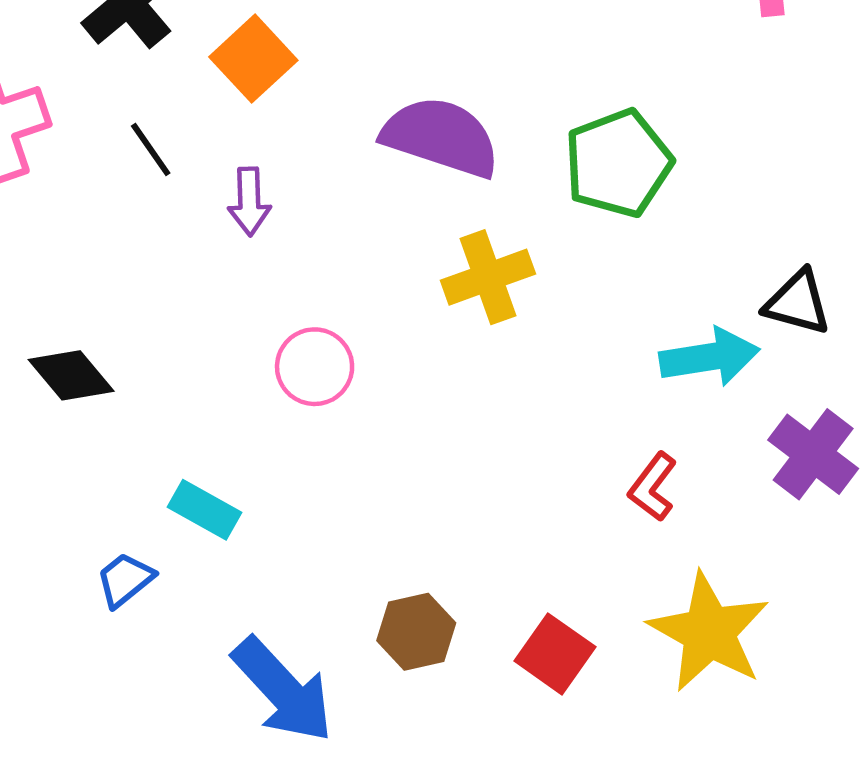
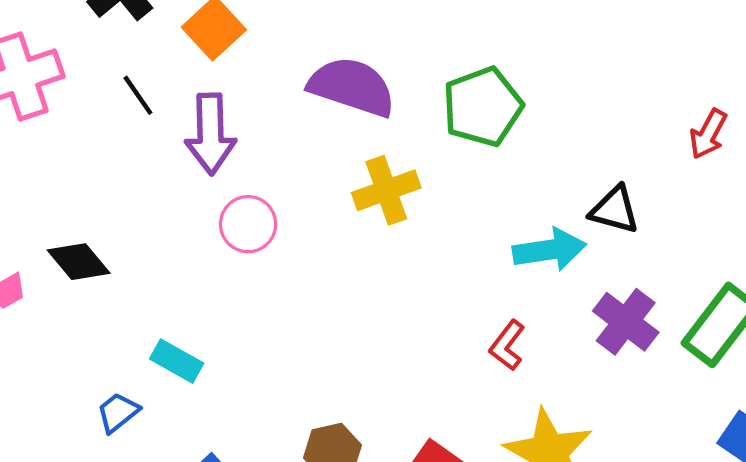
purple arrow: (249, 202) -> (210, 134), size x1.6
pink circle: (315, 367) -> (248, 224), moved

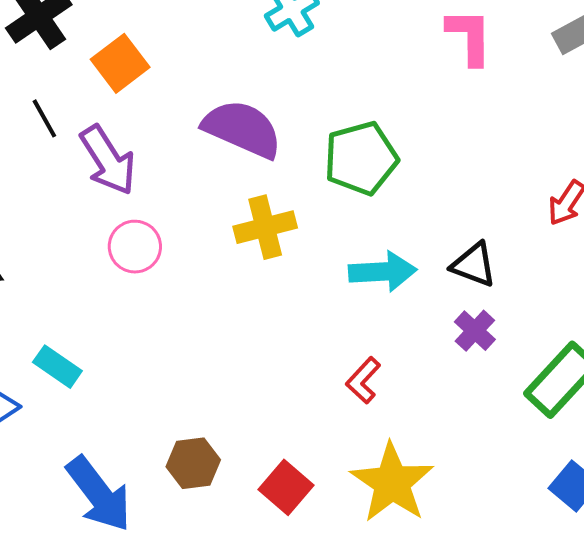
purple arrow: (210, 134) -> (108, 160), turned -36
cyan arrow: (549, 250) -> (383, 272), moved
purple cross: (626, 322) -> (475, 331), moved, size x0.7

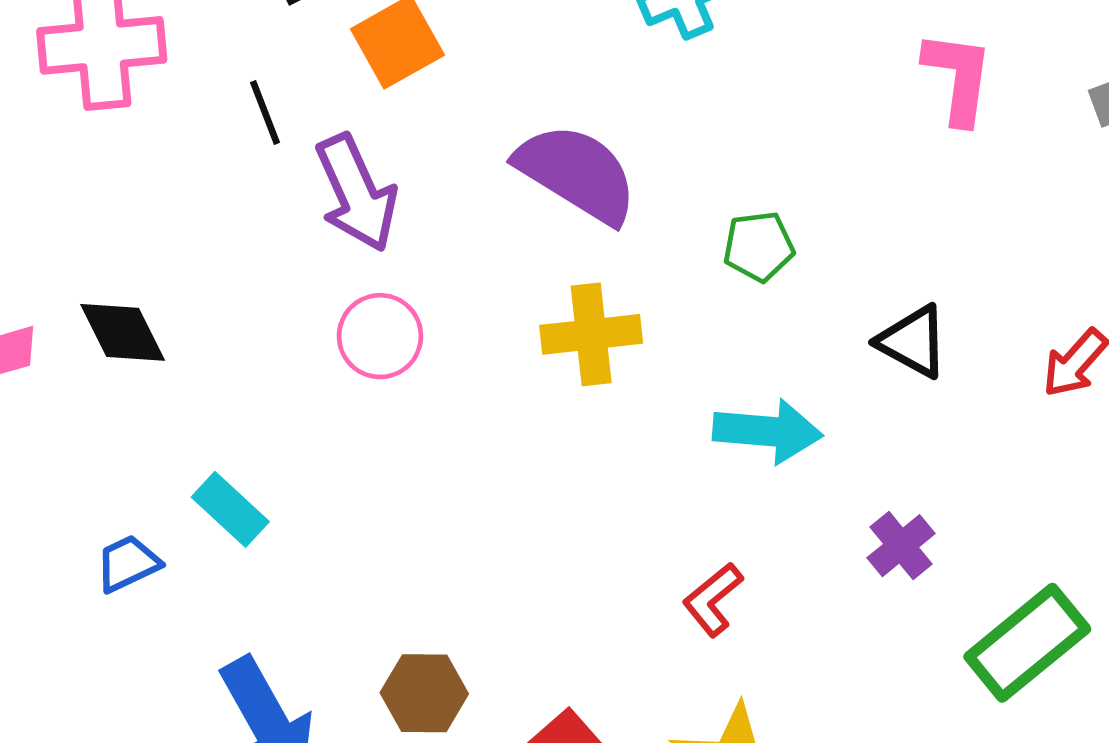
green pentagon: (361, 158) -> (759, 246), size x0.6
black triangle: (474, 265) -> (913, 341), moved

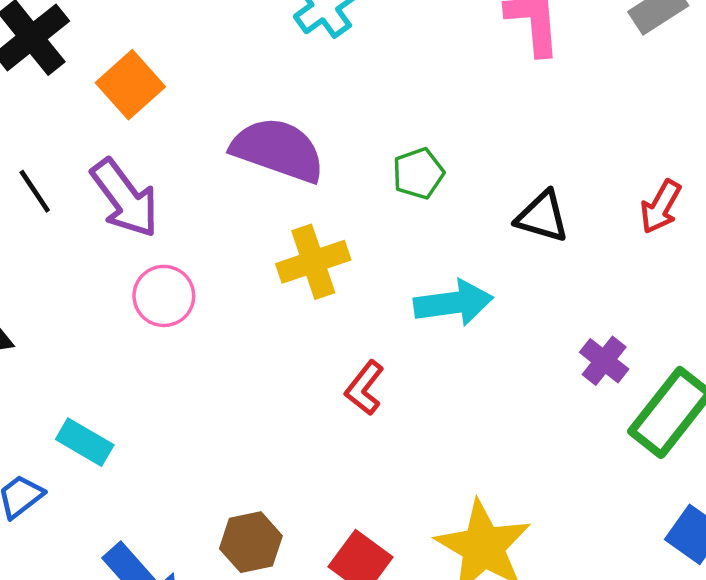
black line: (265, 113) -> (35, 191), moved
purple cross: (901, 546) -> (604, 361), moved
red L-shape: (713, 599) -> (365, 388), moved

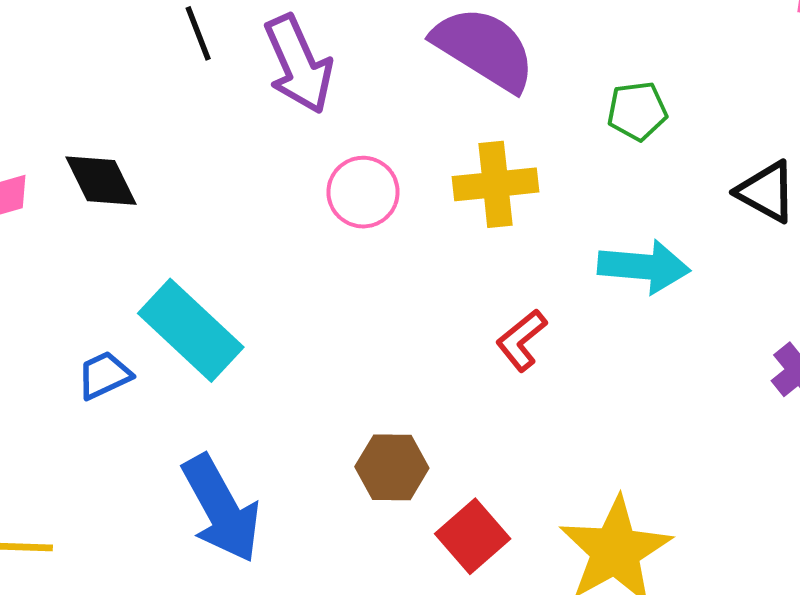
pink circle: (164, 296) -> (363, 192), moved
cyan rectangle: (85, 442) -> (191, 330), size x1.6
brown hexagon: (251, 542) -> (392, 467), moved

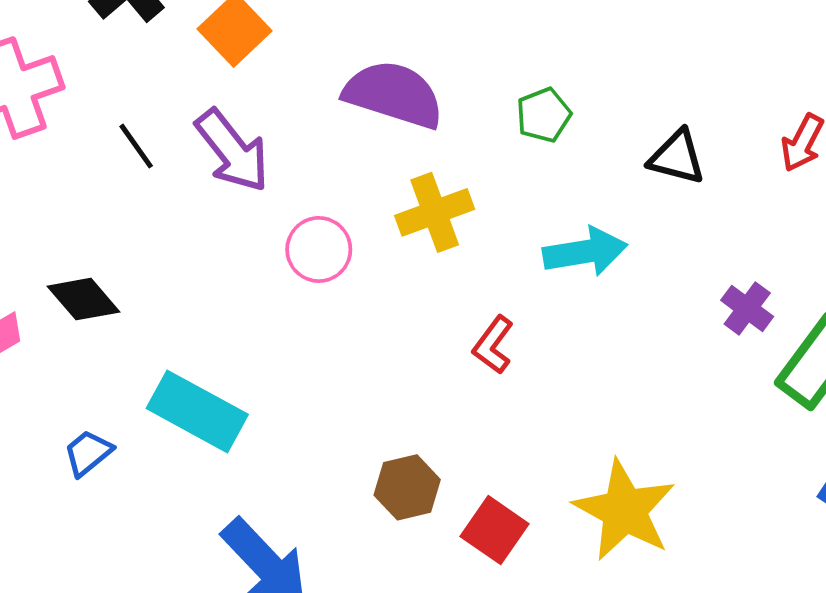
blue trapezoid: (104, 375) -> (88, 453), moved

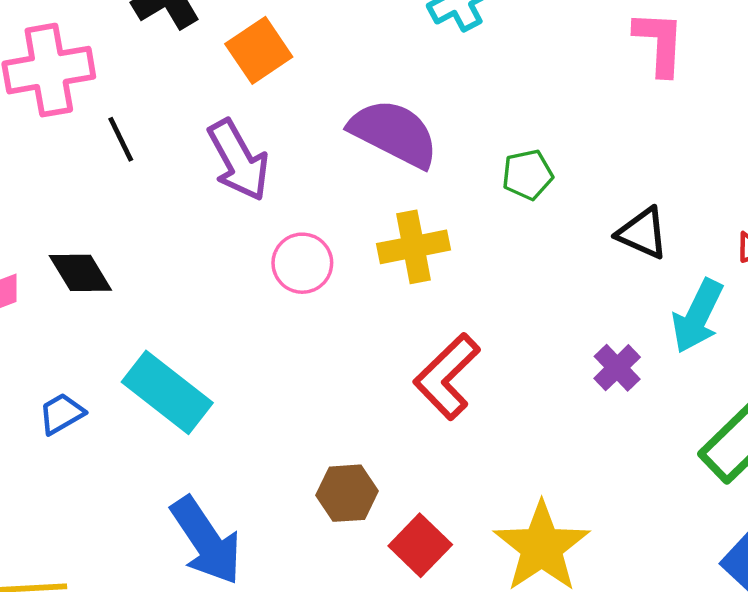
black line: (136, 146) -> (121, 139), moved
cyan arrow: (585, 252) -> (698, 316), moved, turned 116
purple cross: (747, 308) -> (617, 368), moved
red L-shape: (493, 345) -> (447, 376), size x1.6

